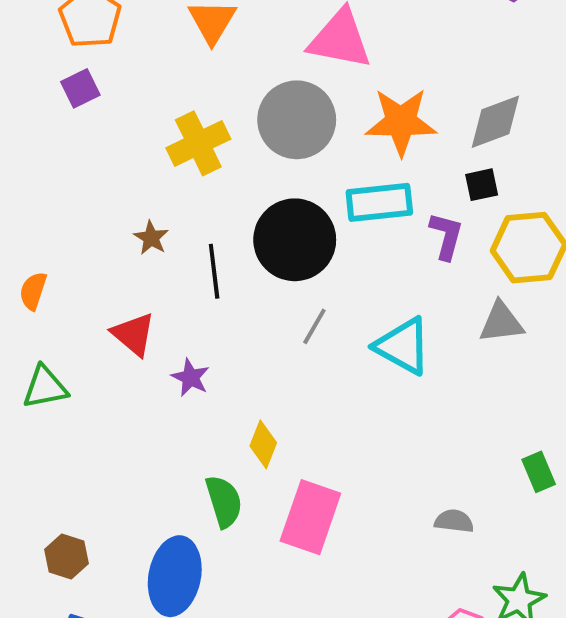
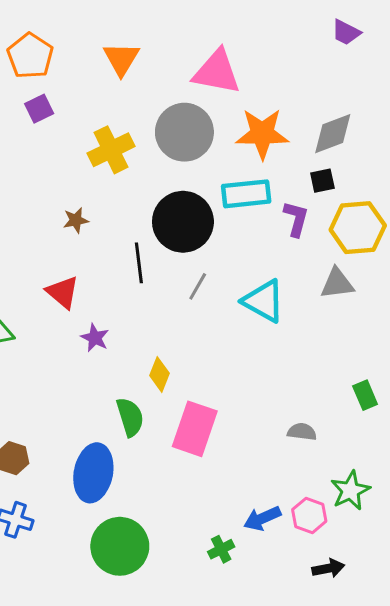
purple square: (80, 88) -> (39, 109), moved
brown star: (151, 238) -> (76, 220), turned 30
black line: (214, 271) -> (139, 263), moved
purple star: (190, 377) -> (95, 338), moved

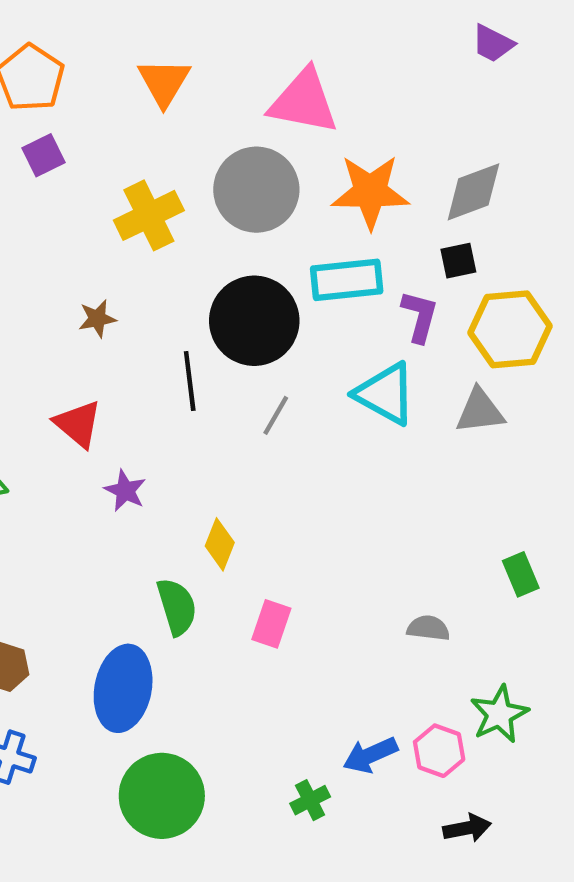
cyan triangle: (264, 301) -> (385, 394), moved
pink rectangle: (195, 429) -> (271, 624), size x0.6

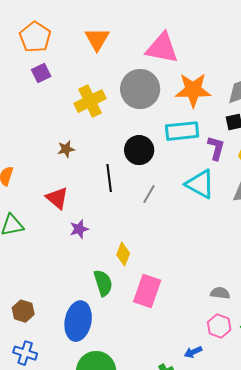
black circle: (254, 321) -> (139, 150), size x0.7
purple star: (125, 491) -> (79, 229), turned 30
pink rectangle: (271, 624) -> (147, 291), size x1.5
pink hexagon: (439, 751) -> (219, 326), moved
blue arrow: (370, 755) -> (193, 352), size x0.7

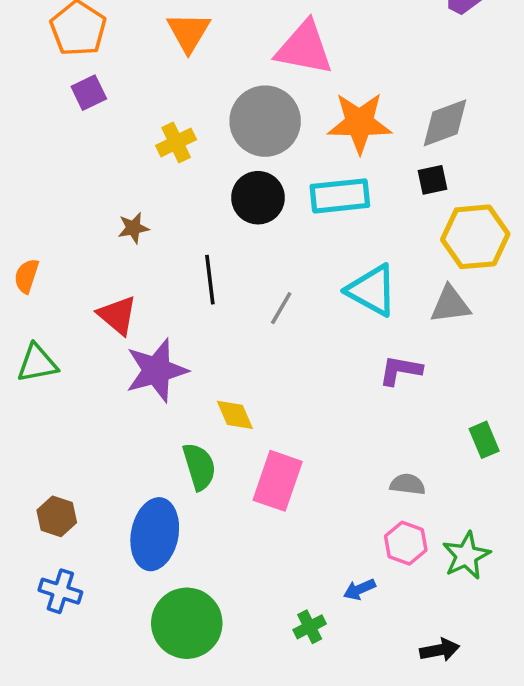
yellow cross: (90, 101) -> (176, 142), size x0.7
purple L-shape: (216, 148) -> (400, 370), moved, turned -95
black circle: (139, 150) -> (258, 198), moved
purple star: (79, 229) -> (157, 370), size x1.8
yellow diamond: (123, 254) -> (235, 415), turned -45

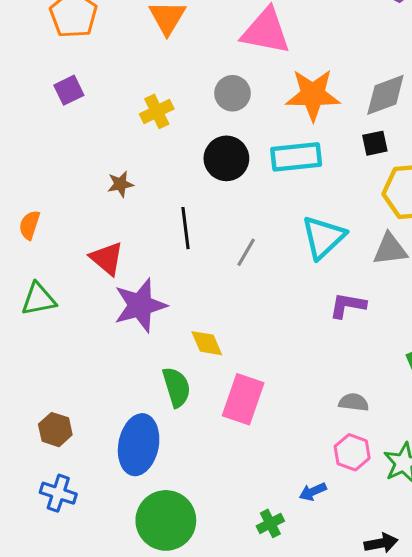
purple square: (89, 93) -> (69, 90), moved
gray circle: (265, 121) -> (232, 93), size x0.6
cyan triangle: (372, 290) -> (323, 237), turned 48

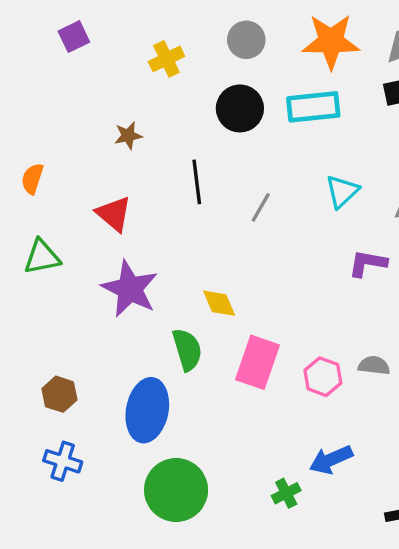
cyan triangle: (323, 237) -> (342, 191), size x0.7
purple star: (140, 305) -> (130, 289), moved, turned -30
pink hexagon: (352, 452) -> (323, 377), moved
blue arrow: (313, 492) -> (331, 460), size x1.5

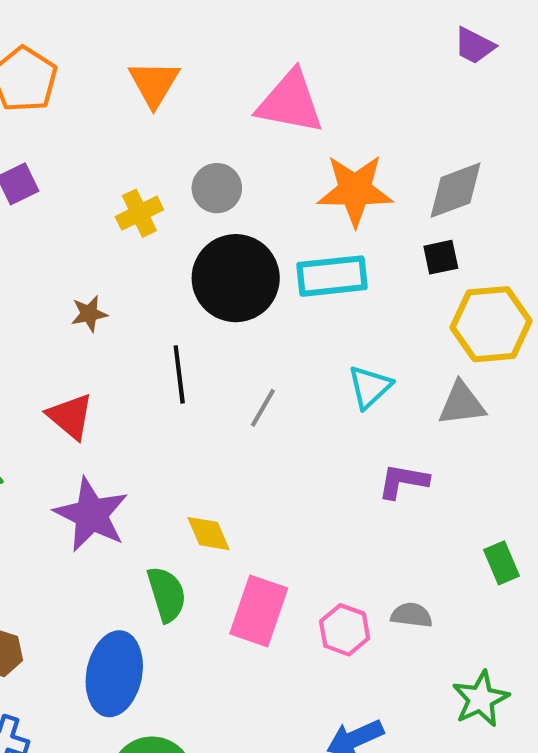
gray circle: (246, 40) -> (217, 188), moved
black circle: (240, 108) -> (236, 278), size x1.4

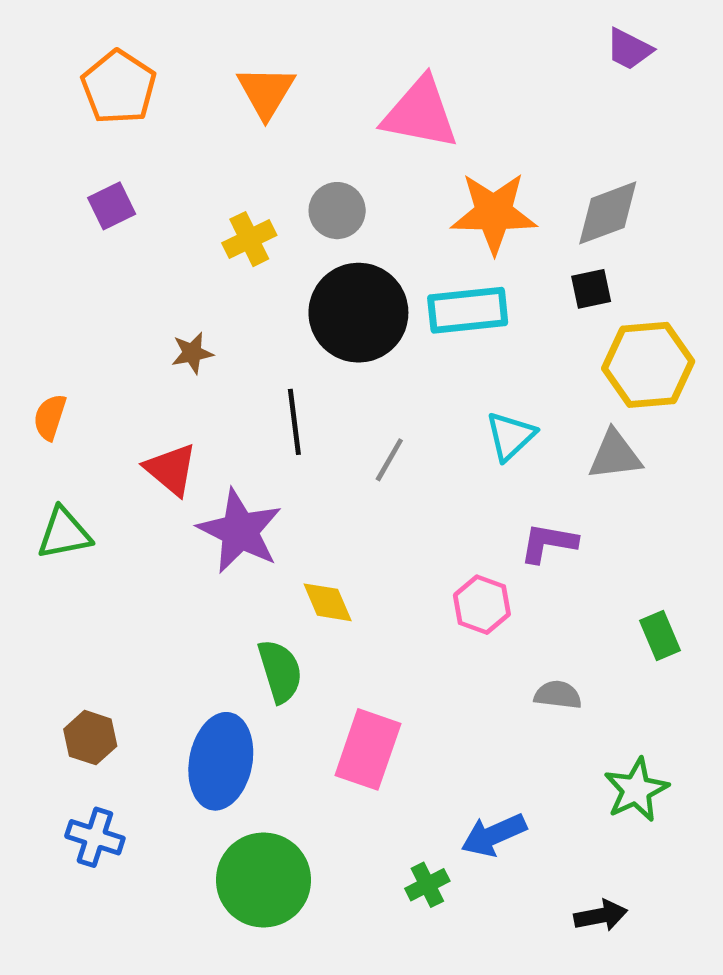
purple star: (91, 515) -> (240, 531), moved
pink rectangle: (259, 611) -> (368, 749), moved
pink hexagon: (345, 630) -> (482, 605), moved

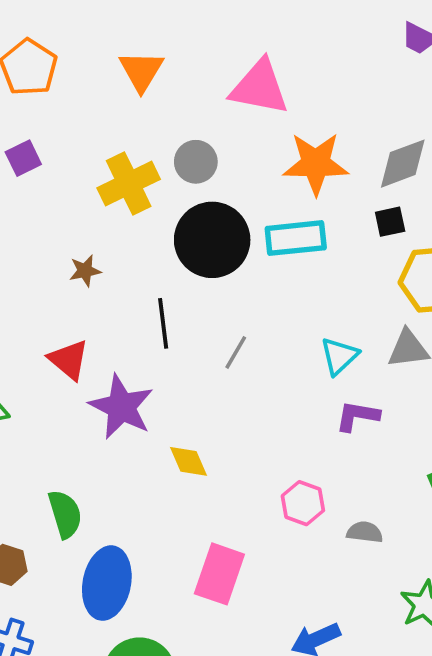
yellow cross: (249, 239) -> (129, 184), size x1.5
cyan triangle: (510, 436) -> (339, 356), moved
pink hexagon: (482, 605) -> (303, 503), moved
green semicircle: (280, 671) -> (65, 514), moved

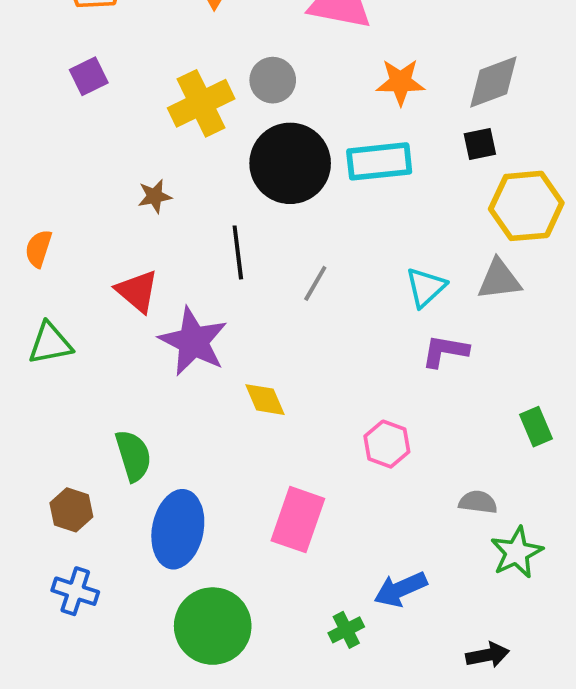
orange star: (316, 164) -> (400, 82), size x0.7
gray semicircle: (365, 532) -> (478, 502), moved

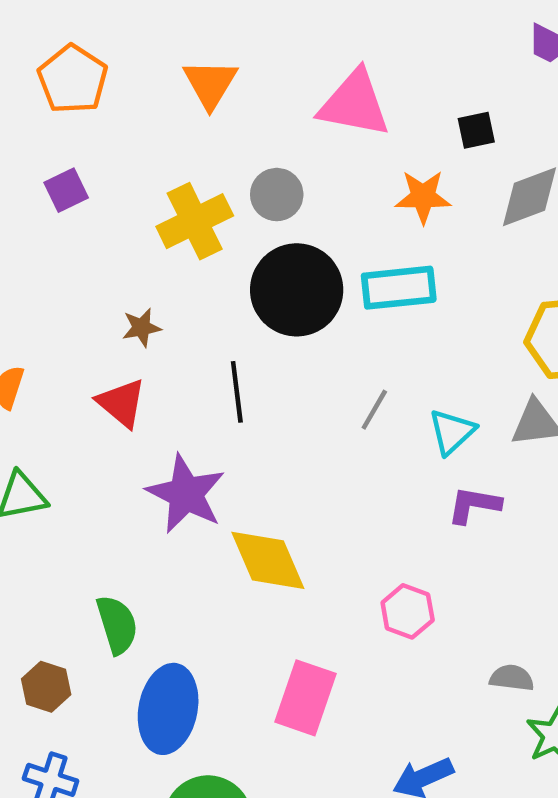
black square: (480, 144) -> (476, 130), moved
gray line: (315, 283) -> (374, 410), moved
red triangle: (137, 291) -> (122, 403), moved
yellow diamond: (265, 400) -> (268, 560), size x1.6

